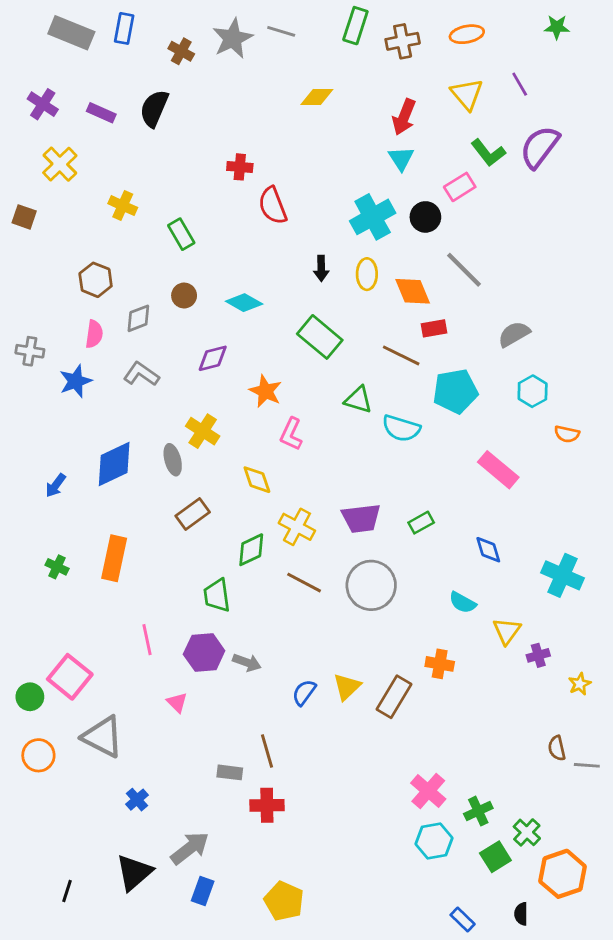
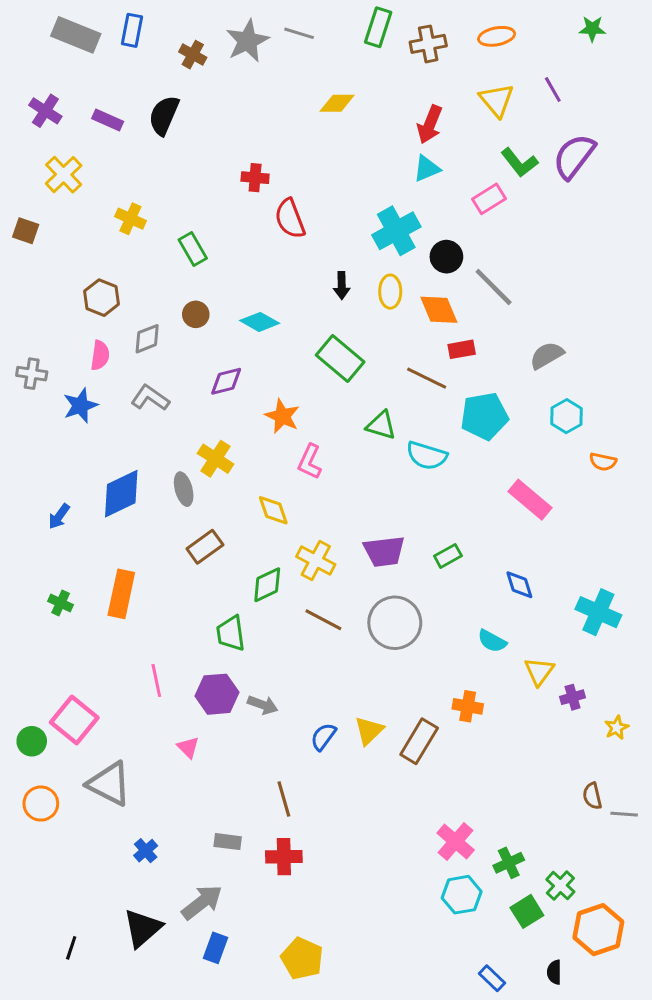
cyan triangle: (401, 158) -> (427, 169), turned 40
black circle: (425, 217) -> (446, 257), moved
gray rectangle: (230, 772) -> (228, 842), moved

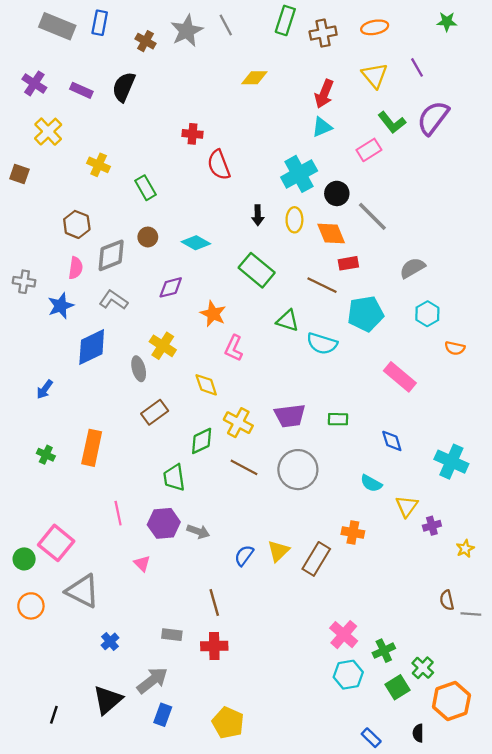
gray line: (299, 33) -> (226, 25), turned 45
gray diamond: (147, 339) -> (111, 255), size x1.4
blue diamond: (121, 494) -> (92, 347), moved
green rectangle: (448, 556) -> (338, 419), turned 30

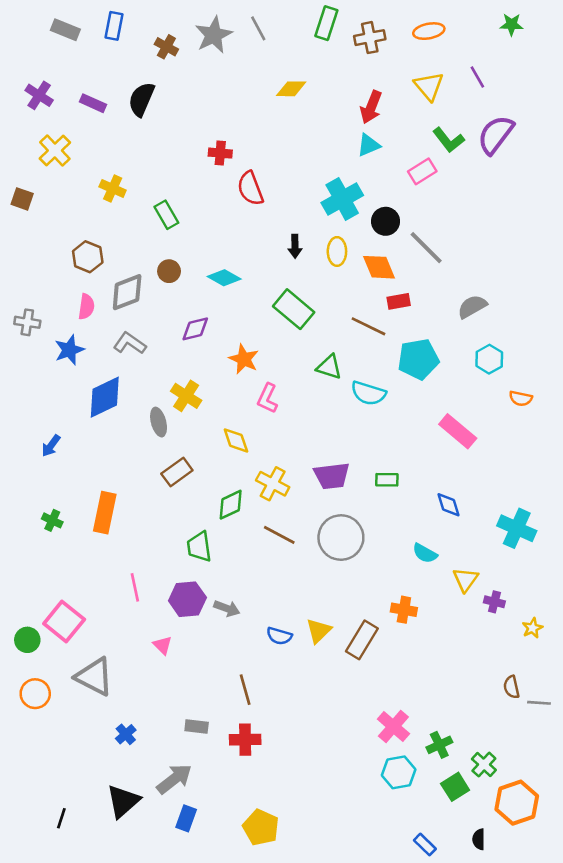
gray rectangle: (57, 26) -> (65, 30), size x0.7
purple cross: (432, 526) -> (494, 602), turned 30
blue semicircle: (244, 556) -> (279, 636), turned -110

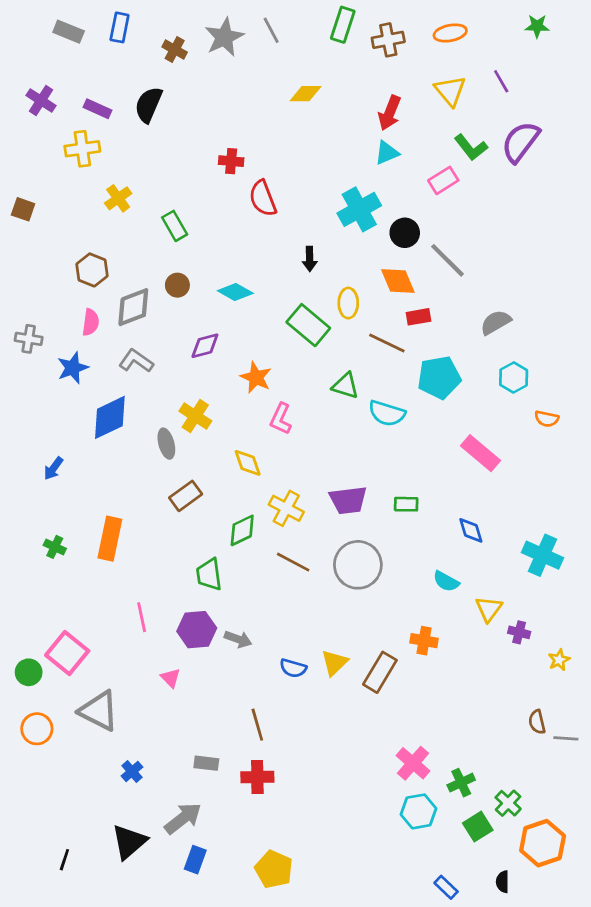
yellow cross: (55, 150) -> (82, 149), moved, turned 36
yellow cross: (113, 188) -> (118, 198), turned 30
yellow ellipse: (337, 251) -> (348, 303), moved

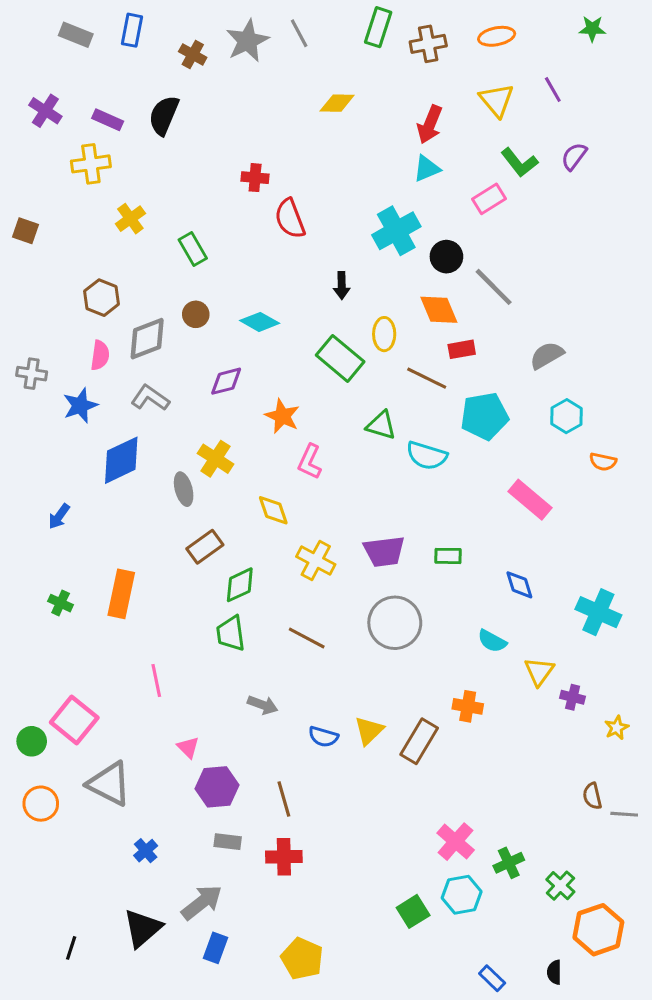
purple semicircle: (520, 142) -> (574, 156), size x0.6
green diamond: (242, 530) -> (240, 585), moved
brown line: (293, 562) -> (307, 638), moved
purple hexagon: (197, 630) -> (217, 787), moved
green square: (478, 827) -> (413, 911), moved

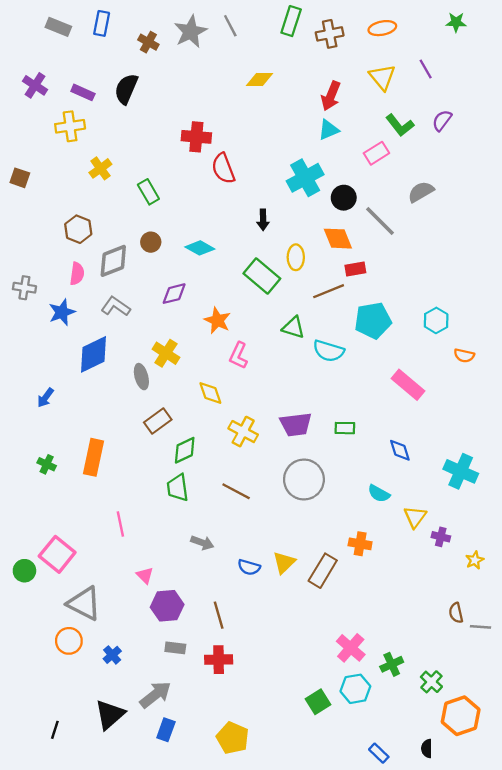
red cross: (255, 178) -> (196, 137), size x1.4
gray semicircle: (547, 355) -> (421, 192), moved
brown line: (427, 378) -> (329, 291), turned -48
orange circle: (41, 804) -> (69, 641), moved

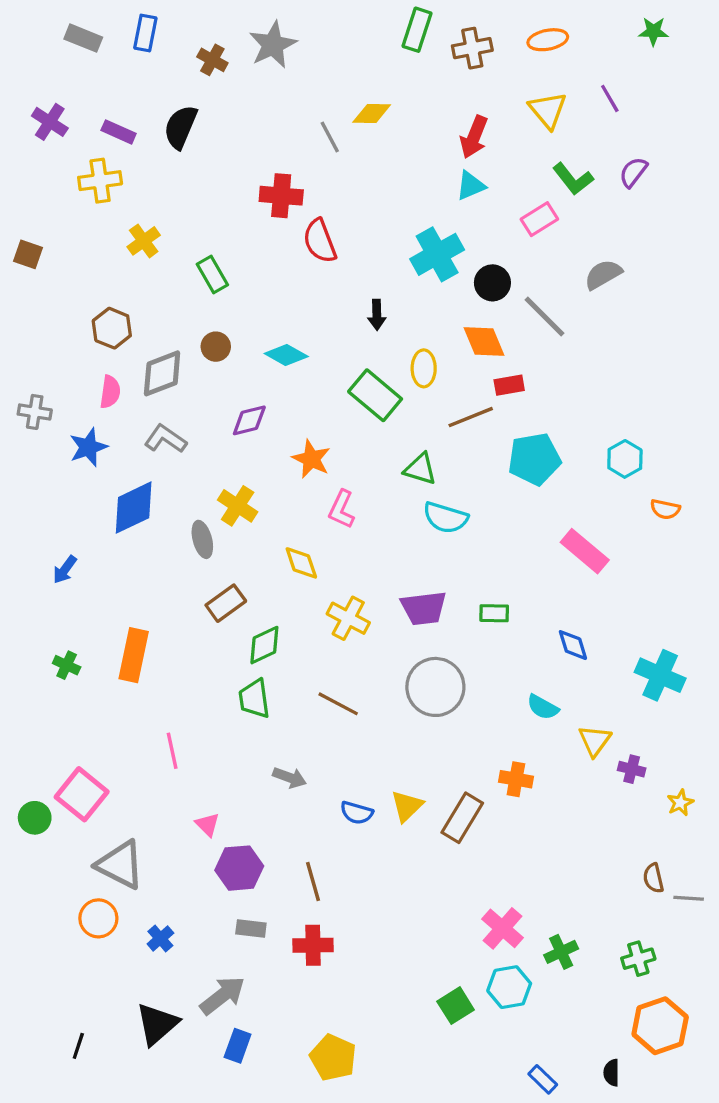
gray line: (230, 26) -> (330, 137), moved
cyan semicircle: (329, 351) -> (445, 518), moved
green cross: (431, 682) -> (638, 959), moved, turned 30

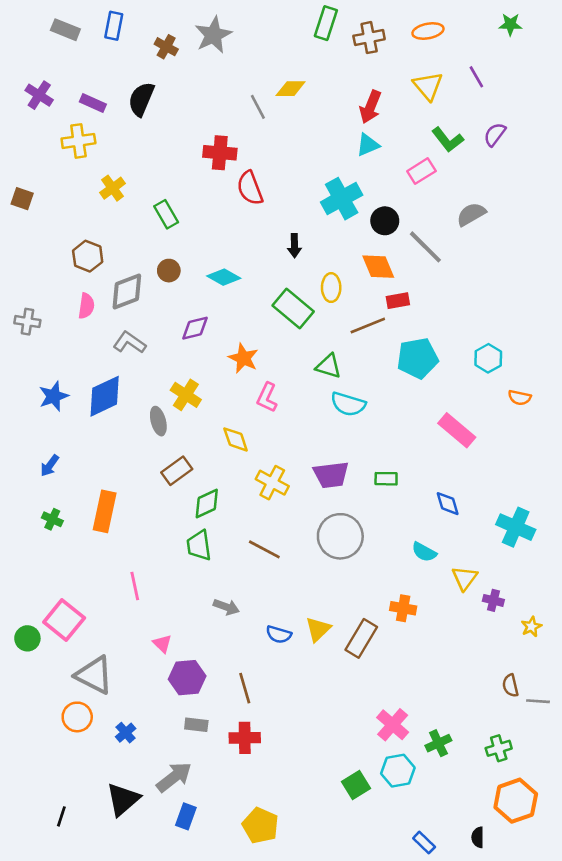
blue star: (88, 447) -> (54, 396), moved
blue arrow: (65, 570) -> (50, 466), moved

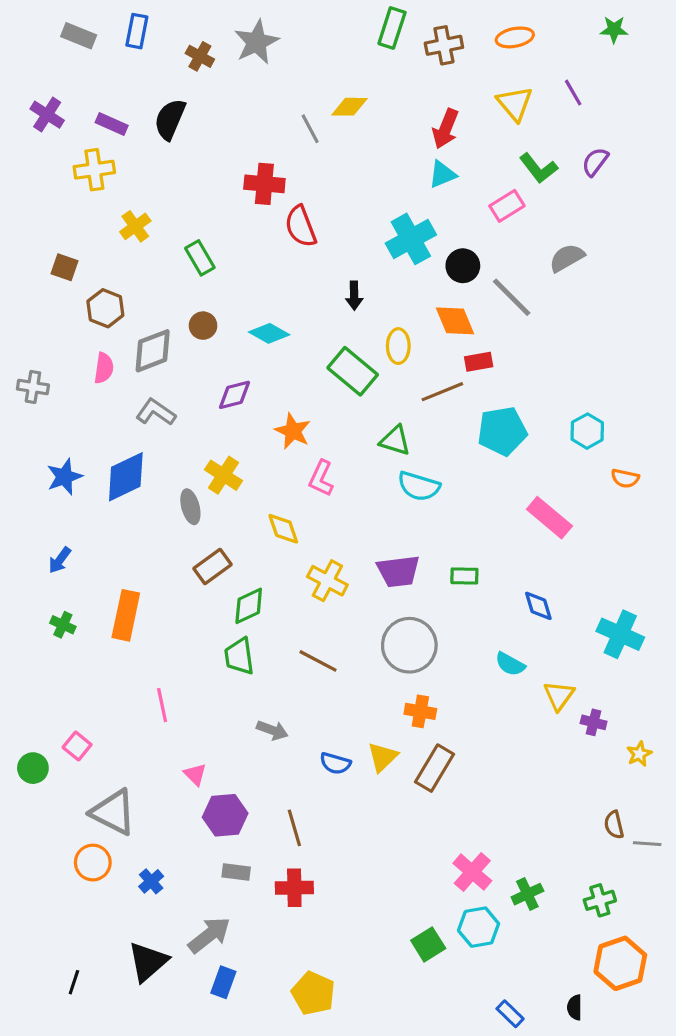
brown square: (22, 199) -> (64, 267), moved
orange cross: (403, 608) -> (420, 711), moved
pink square: (64, 620) -> (77, 746), size x0.6

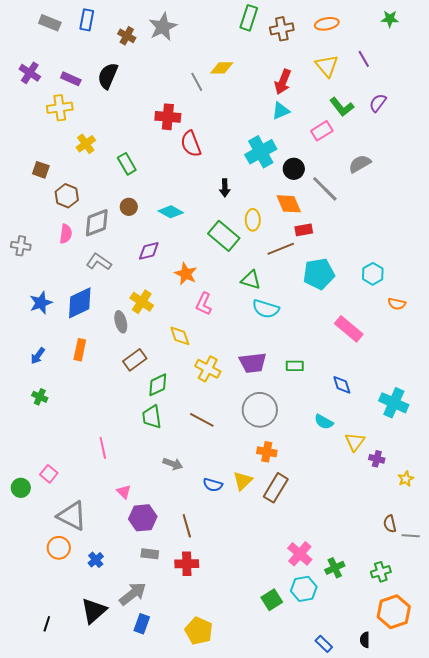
orange rectangle: (126, 615) -> (80, 350), moved, size x0.7

